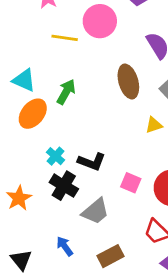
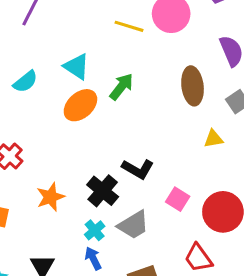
cyan cross: (56, 156) -> (95, 230), moved

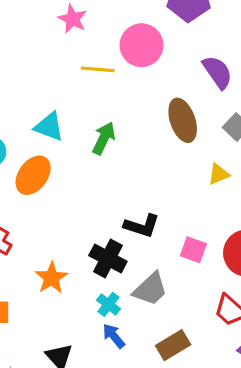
orange ellipse: (80, 105) -> (33, 175), moved

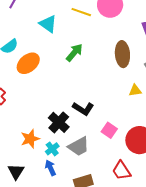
cyan triangle: (49, 127) -> (48, 24), moved
orange star: (51, 278) -> (30, 139), moved

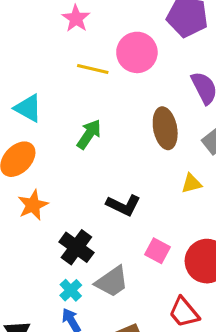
cyan triangle: (48, 24) -> (28, 108), moved
black L-shape: (83, 109) -> (123, 205), moved
orange star: (30, 139) -> (33, 205), moved

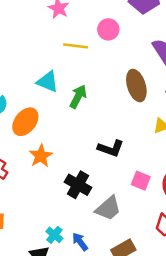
pink circle: (137, 52) -> (108, 29), size x0.7
cyan triangle: (28, 108) -> (48, 82), moved
cyan cross: (71, 290) -> (54, 235), moved

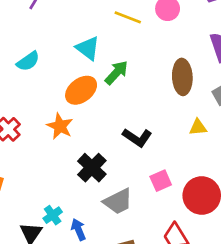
orange ellipse: (25, 122) -> (81, 90), moved
orange star: (41, 156) -> (60, 126), turned -30
pink square: (141, 181) -> (161, 181), turned 30

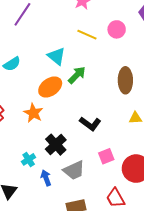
cyan cross: (53, 215) -> (29, 159), moved
blue arrow: (78, 230) -> (46, 178), moved

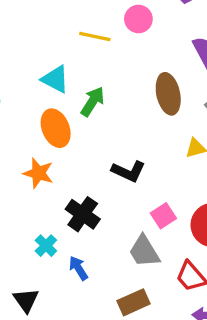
orange ellipse: (50, 87) -> (56, 128), turned -65
gray trapezoid: (74, 170) -> (144, 251), moved, turned 95

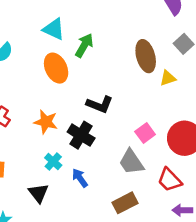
brown ellipse: (168, 94) -> (146, 56), moved
black L-shape: (128, 171) -> (100, 104), moved
orange star: (38, 173) -> (46, 122), moved
black triangle: (26, 300) -> (38, 193), moved

